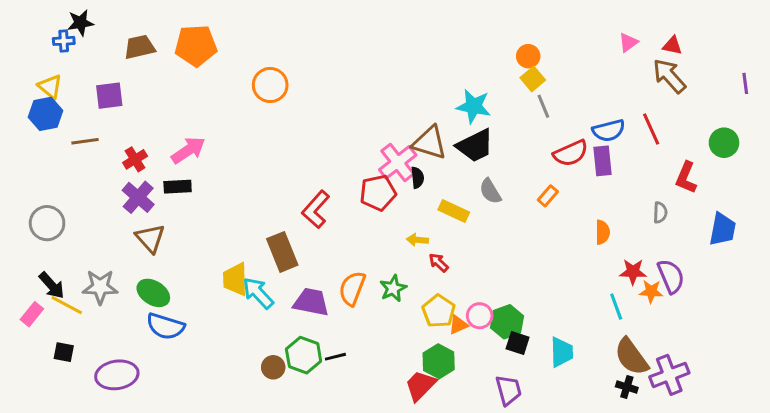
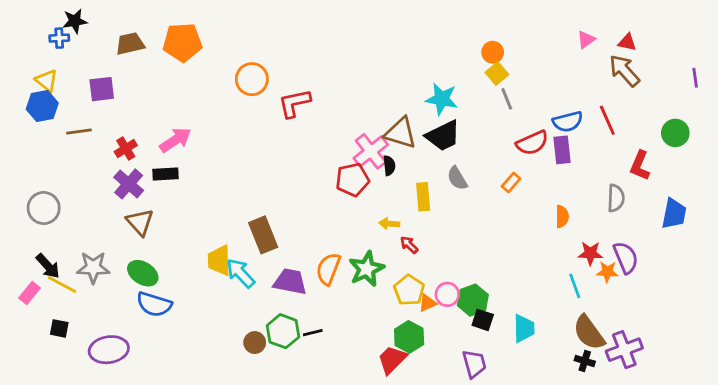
red L-shape: (316, 209) -> (294, 103), moved, turned 36
yellow rectangle: (454, 211) -> (423, 197), turned 60
gray semicircle: (660, 212) -> (616, 198), size x1.4
green star: (393, 288) -> (367, 269), size x1.4

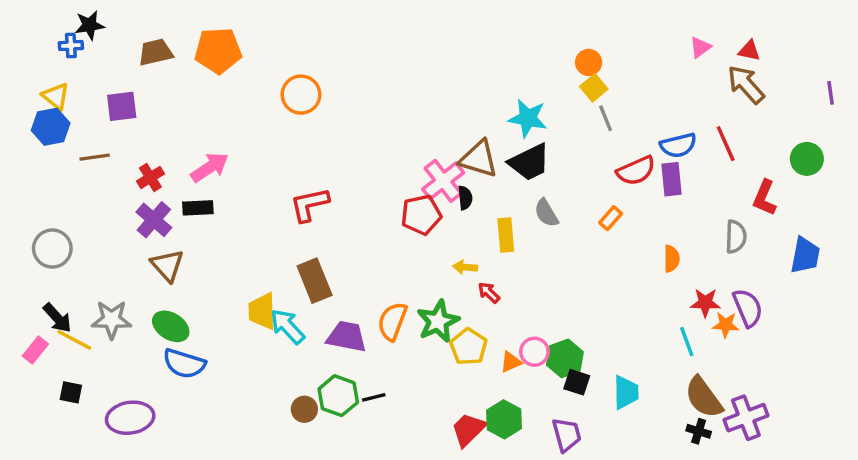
red L-shape: (294, 103) -> (309, 205), moved
yellow pentagon: (409, 290) -> (468, 347), moved
green hexagon: (409, 337) -> (504, 419), moved

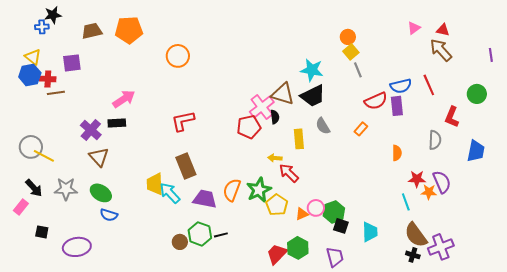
red cross: (150, 177) -> (48, 79), moved, turned 35
red arrow: (489, 293) -> (289, 173), size x1.5
yellow line: (74, 340) -> (44, 156), moved
blue semicircle: (184, 364) -> (109, 215), size x0.7

